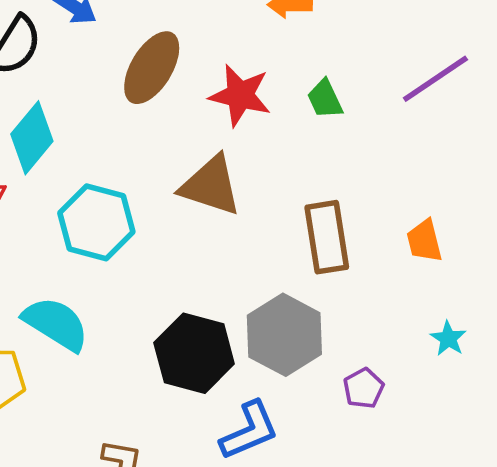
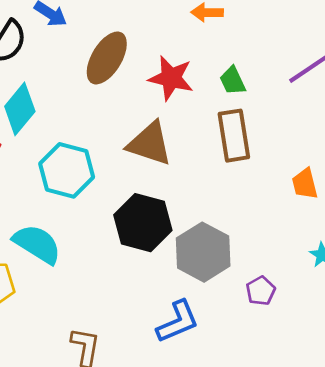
brown rectangle: (327, 237) -> (234, 136), moved
black hexagon: (194, 353) -> (143, 223), moved

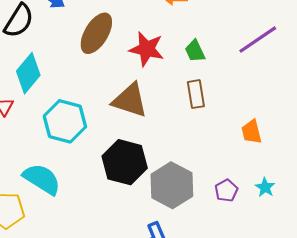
brown rectangle: (234, 136) -> (196, 94), size x0.7
purple pentagon: (261, 291) -> (226, 191), moved

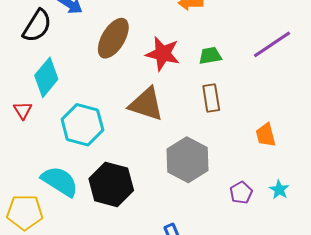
green trapezoid: (195, 51) -> (210, 56), turned 105
black hexagon: (125, 162) -> (111, 184), moved
gray hexagon: (172, 185) -> (187, 160), moved

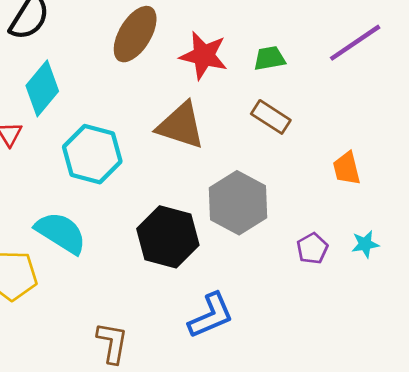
brown rectangle: (211, 98) -> (271, 117), turned -48
black hexagon: (111, 184) -> (168, 237), moved
cyan star: (279, 190) -> (365, 244), turned 30

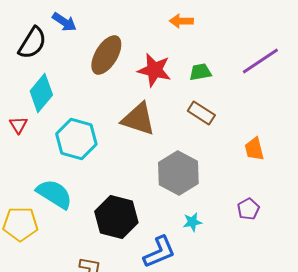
black hexagon: (168, 237) -> (116, 217), moved
cyan star: (365, 244) -> (192, 222), moved
purple pentagon: (312, 248) -> (248, 209), moved

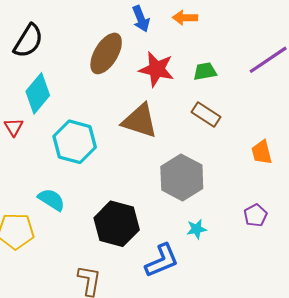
blue arrow: (64, 22) -> (141, 19), moved, turned 35
cyan semicircle: (54, 194) -> (51, 200), size x0.7

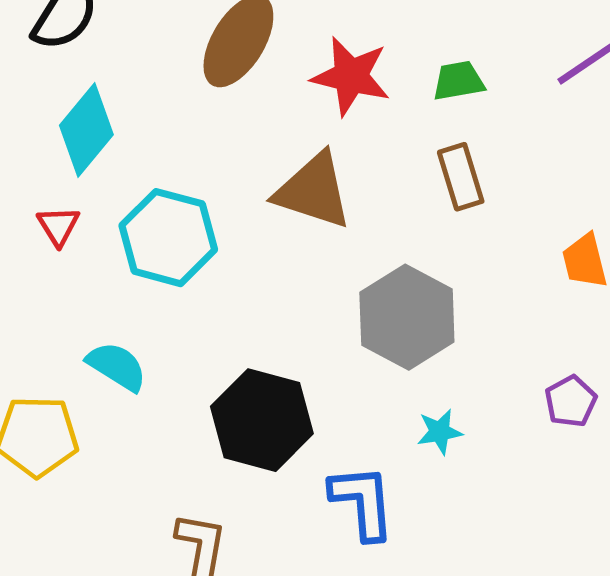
brown rectangle: (206, 114) -> (461, 177), turned 40
red triangle: (14, 127) -> (58, 226), moved
blue L-shape: (162, 261) -> (362, 502), turned -72

